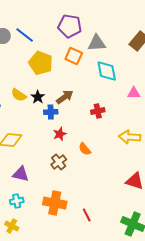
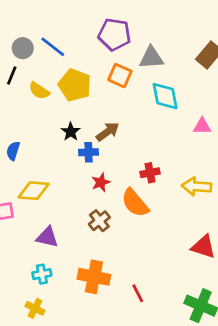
yellow semicircle: (19, 95) -> (39, 91), moved
red cross: (98, 111) -> (150, 173), moved
orange semicircle: (85, 149) -> (135, 203), size x1.6

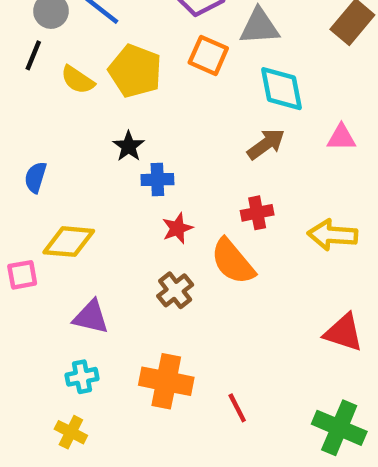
brown arrow: (108, 132) -> (266, 144), moved

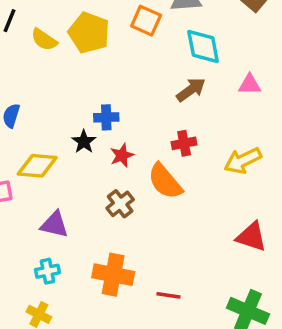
black star: (129, 146) -> (84, 142), moved
yellow arrow: (333, 235) -> (243, 161), turned -30
red line: (237, 408) -> (168, 295), turned -55

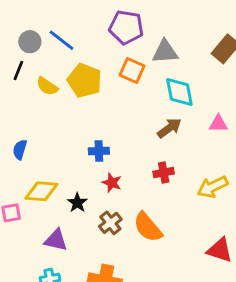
black star: (84, 142) -> (77, 203), moved
red star: (122, 155) -> (112, 183), turned -30
orange semicircle: (165, 181) -> (148, 227), moved

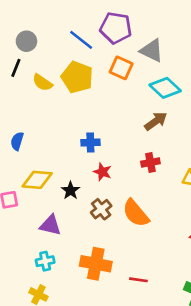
blue line: (62, 40) -> (81, 40), moved
gray triangle: (165, 52) -> (152, 51), turned 30
cyan diamond: (179, 92) -> (165, 88), turned -36

